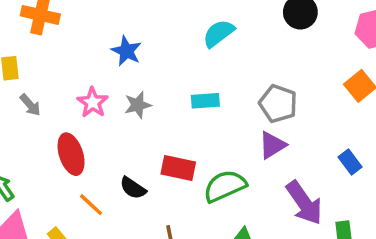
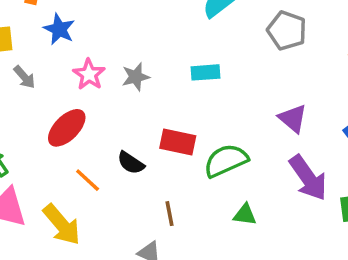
blue star: (126, 51) -> (59, 29), moved
gray pentagon: (278, 104) -> (287, 31), moved
purple triangle: (272, 145) -> (293, 118), moved, turned -48
red ellipse: (71, 154) -> (67, 128), turned 63

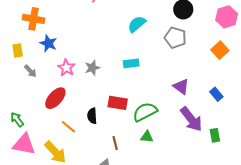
black semicircle: (131, 163) -> (92, 116), turned 56
green triangle: (245, 215) -> (147, 137), moved

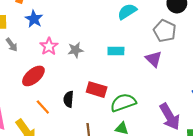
purple triangle: (181, 87) -> (154, 59), moved

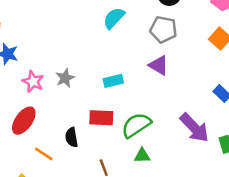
cyan rectangle: (116, 51) -> (113, 81), moved

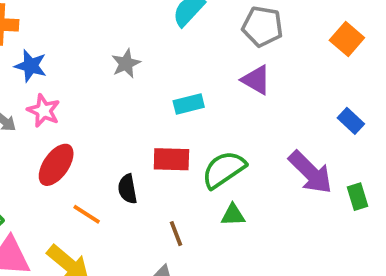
gray star: (65, 78) -> (126, 64), moved
pink star: (33, 82) -> (44, 111), moved

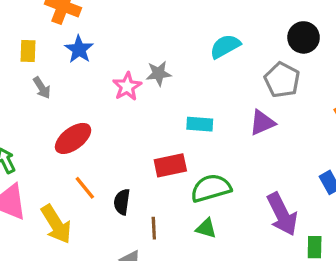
purple triangle: (256, 80) -> (262, 123), turned 48
pink star: (44, 111) -> (127, 86), moved
red rectangle: (171, 159) -> (170, 165), turned -32
black semicircle: (127, 189) -> (122, 202), moved

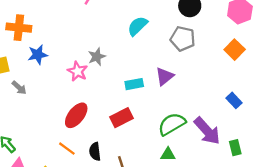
blue star: (79, 49) -> (38, 55), turned -30
purple triangle: (262, 123) -> (165, 76), moved
red ellipse: (73, 138) -> (76, 115), moved
green semicircle: (211, 188) -> (172, 124), moved
green triangle: (206, 228) -> (168, 154), moved

